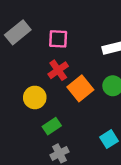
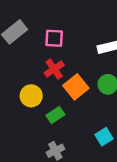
green rectangle: (52, 126) -> (55, 115), moved

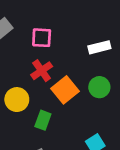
green rectangle: (55, 115) -> (43, 120), turned -36

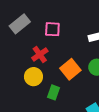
red cross: (42, 71) -> (40, 54), moved

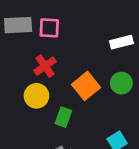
gray rectangle: (20, 24) -> (18, 25), turned 36
pink square: (52, 29) -> (49, 28), moved

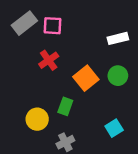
gray rectangle: (18, 25) -> (24, 23), turned -35
yellow circle: (36, 96) -> (37, 119), moved

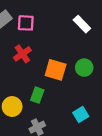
white rectangle: (118, 38) -> (82, 24), moved, turned 60
orange square: (86, 78) -> (56, 70), turned -35

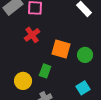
green circle: (84, 68) -> (85, 55), moved

